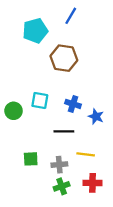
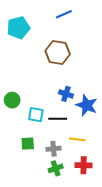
blue line: (71, 16) -> (64, 14), turned 35
cyan pentagon: (35, 31) -> (18, 28), moved
cyan square: (40, 101) -> (36, 115), moved
blue star: (96, 117) -> (87, 105), size x1.5

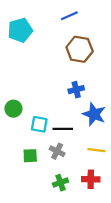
brown hexagon: (58, 53) -> (80, 49), moved
blue cross: (66, 94) -> (76, 90), moved, turned -32
yellow line: (77, 139) -> (96, 150), moved
gray cross: (54, 149) -> (57, 151), moved, turned 32

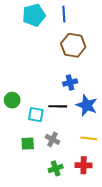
blue line: (69, 16) -> (64, 14), turned -70
cyan pentagon: (20, 30) -> (34, 15), moved
black line: (63, 129) -> (58, 106), moved

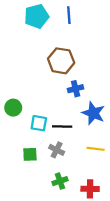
brown hexagon: (73, 45) -> (61, 61), moved
black line: (58, 106) -> (62, 127), moved
red cross: (84, 165) -> (90, 189), moved

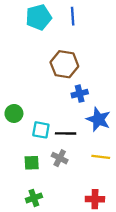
green cross: (60, 181) -> (34, 198), moved

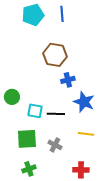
gray cross: (60, 158) -> (55, 145), moved
green square: (32, 163) -> (27, 139), size x1.5

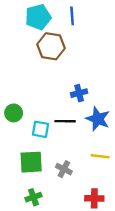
brown hexagon: (55, 55) -> (51, 46), moved
black line: (56, 114) -> (65, 121), moved

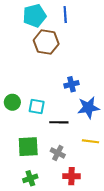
blue star: (98, 119) -> (88, 108), turned -30
black line: (65, 121) -> (59, 122), moved
cyan square: (40, 129) -> (37, 106), moved
red cross: (94, 198) -> (71, 176), moved

